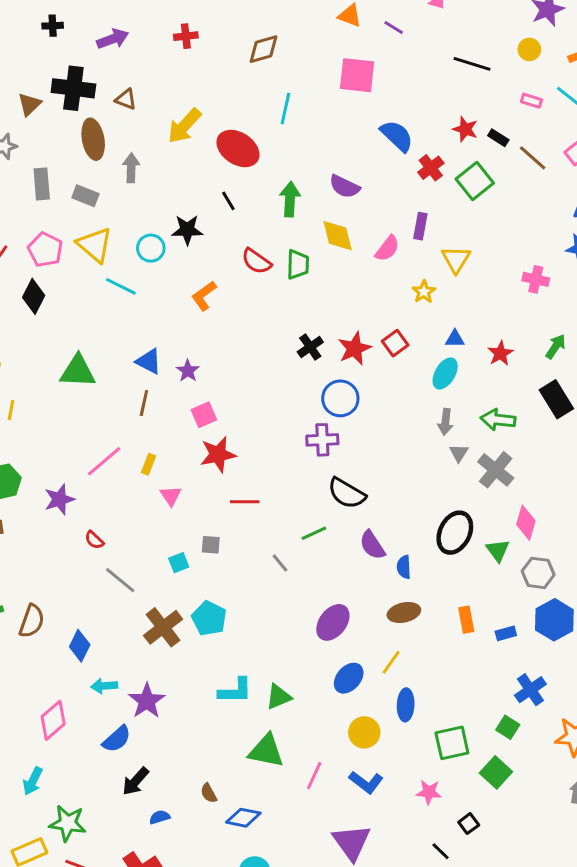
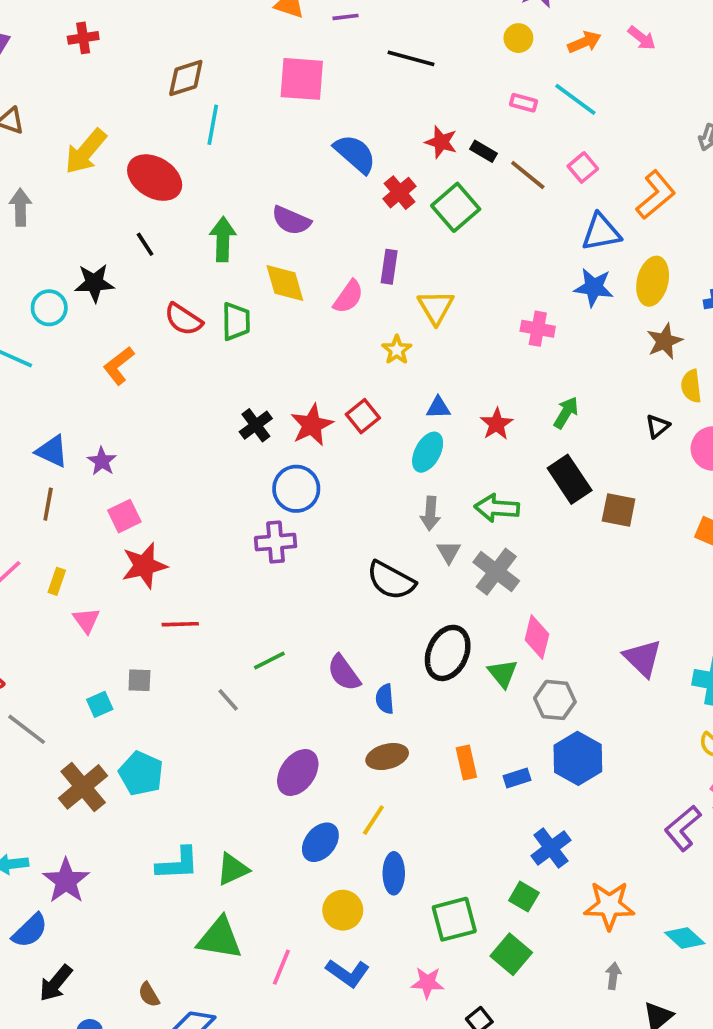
purple line: (394, 28) -> (346, 17), turned -36
brown diamond: (263, 49) -> (186, 78), moved
black line: (472, 64) -> (411, 58), moved
black semicircle: (347, 493) -> (391, 580), moved

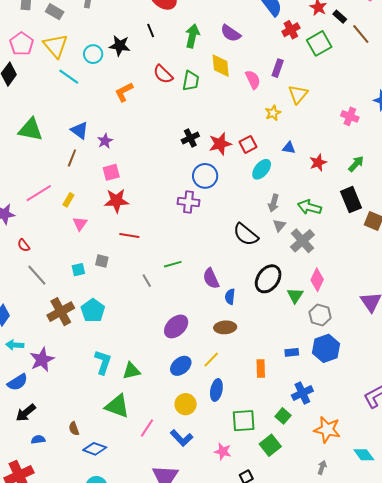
pink semicircle: (348, 297) -> (253, 80), turned -72
cyan ellipse: (428, 452) -> (262, 169), moved
orange rectangle: (466, 762) -> (261, 369), moved
cyan L-shape: (178, 864) -> (103, 362), turned -80

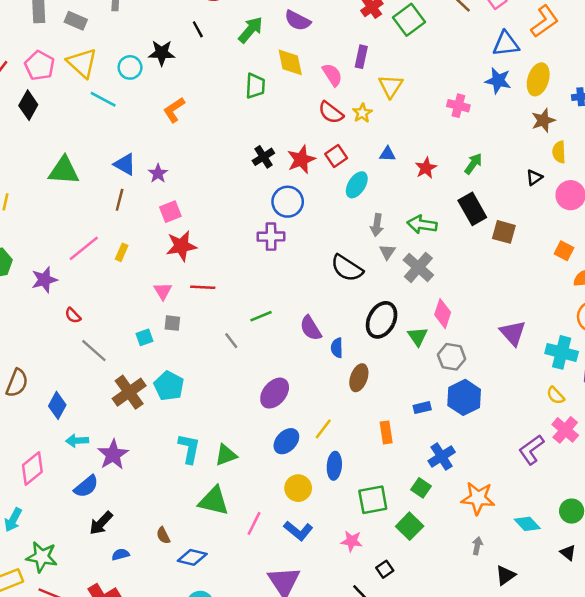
green arrow: (192, 36) -> (250, 30), turned 35
red semicircle: (163, 74) -> (331, 112), moved
pink triangle: (80, 224) -> (163, 291), moved
brown ellipse: (225, 327) -> (359, 378), moved, turned -60

